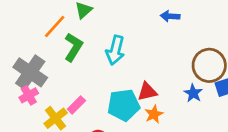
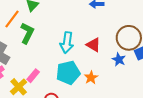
cyan arrow: (115, 50) -> (67, 43), moved
red triangle: (147, 92) -> (93, 45), moved, turned 49

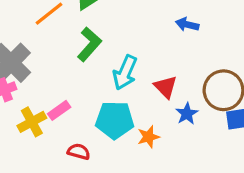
green L-shape: (27, 33) -> (89, 44), moved
blue star: (119, 59) -> (187, 114), moved

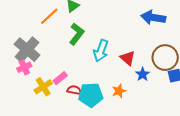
blue arrow: (187, 25) -> (153, 17), moved, size x1.6
cyan pentagon: (115, 120) -> (91, 95), moved
red semicircle: (79, 152) -> (74, 90), moved

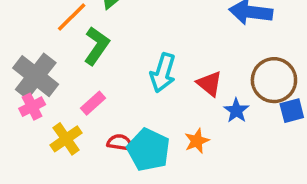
green L-shape: (77, 34) -> (97, 46), moved
pink rectangle: (60, 78) -> (93, 103), moved
cyan pentagon: (91, 95) -> (148, 150), turned 30

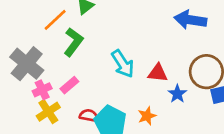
cyan arrow: (163, 73) -> (123, 64), turned -52
red triangle: (209, 84) -> (158, 73), turned -35
pink cross: (32, 107) -> (42, 90), moved

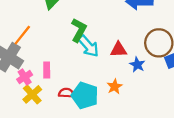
orange line: (55, 20) -> (22, 35), moved
green L-shape: (73, 42) -> (79, 30), moved
pink rectangle: (69, 85) -> (47, 70), turned -42

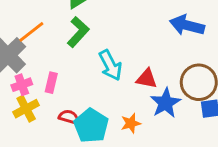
green L-shape: (79, 30) -> (78, 32), moved
blue star: (137, 65) -> (165, 103), size x1.5

